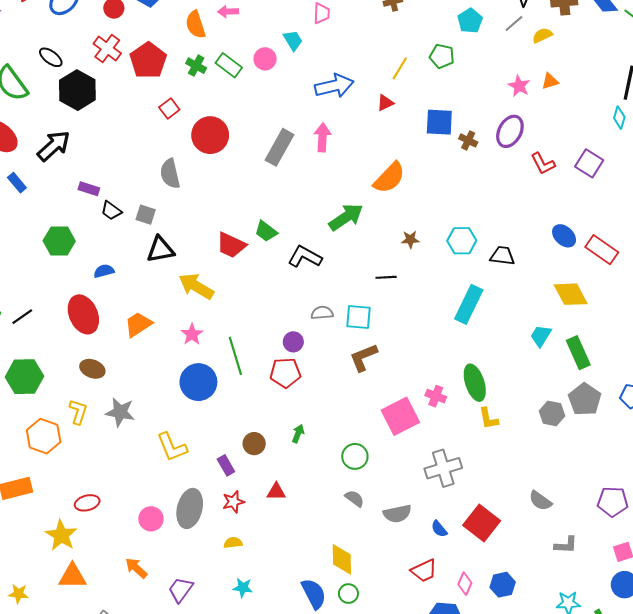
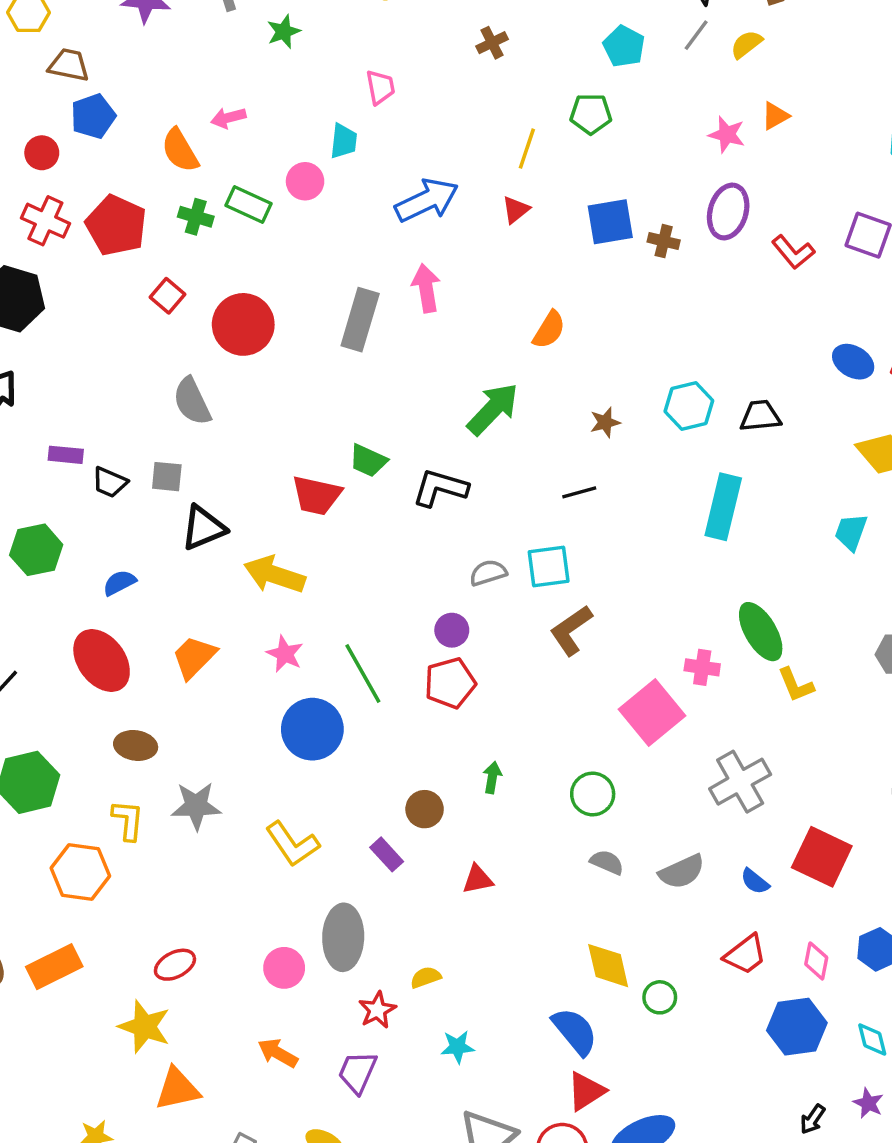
cyan trapezoid: (293, 40) -> (344, 141), turned 50
orange semicircle: (389, 178) -> (549, 330), size x0.7
red star: (233, 502) -> (377, 1010), moved
green circle: (348, 594) -> (660, 997), moved

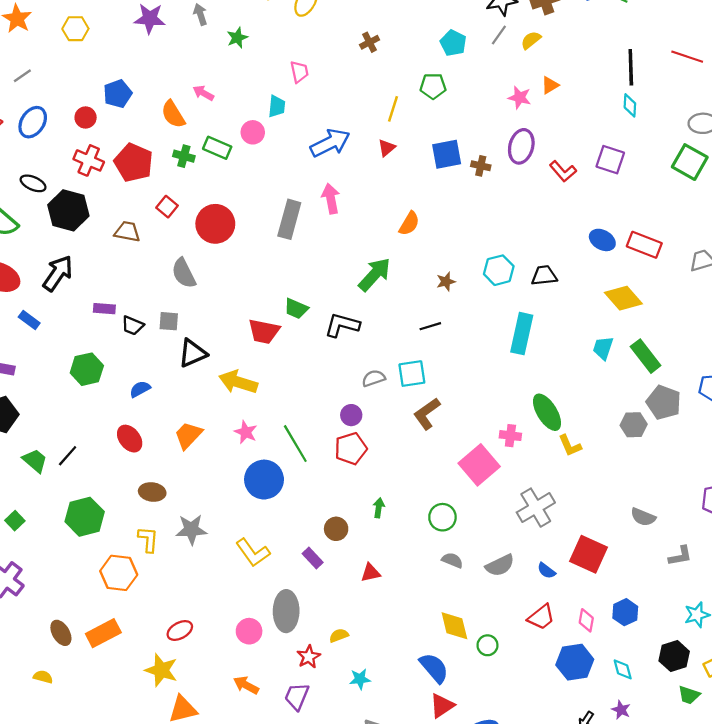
brown trapezoid: (69, 65) -> (127, 232), moved
pink arrow: (228, 118) -> (203, 93), turned 45
red ellipse: (102, 660) -> (130, 439), size x0.7

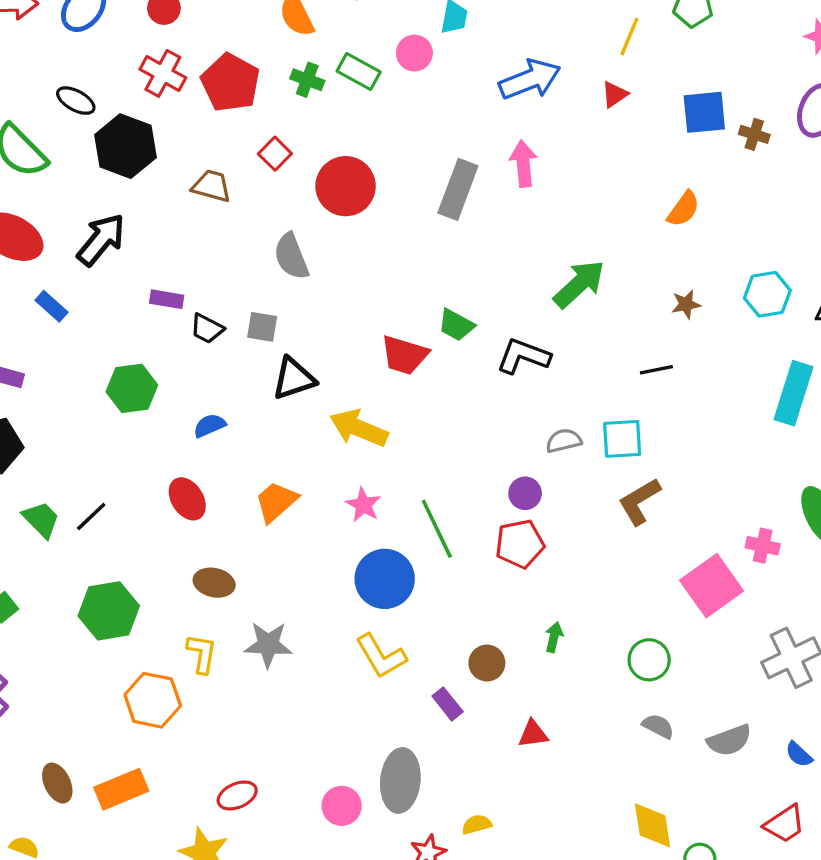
orange semicircle: (409, 223) -> (683, 209), moved
yellow L-shape: (253, 553) -> (381, 656), moved

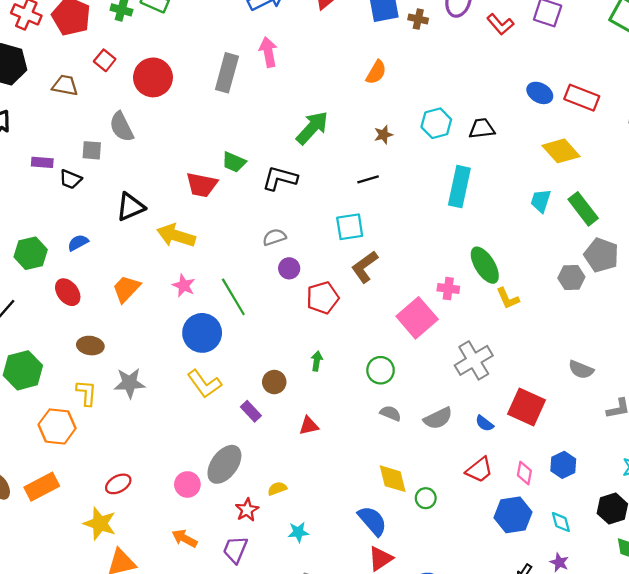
gray square: (262, 327) -> (92, 150), moved
green hexagon: (132, 388) -> (31, 253), moved
gray semicircle: (564, 441) -> (274, 237), moved
red pentagon: (520, 544) -> (323, 298), moved
gray ellipse: (400, 780) -> (224, 464), turned 36

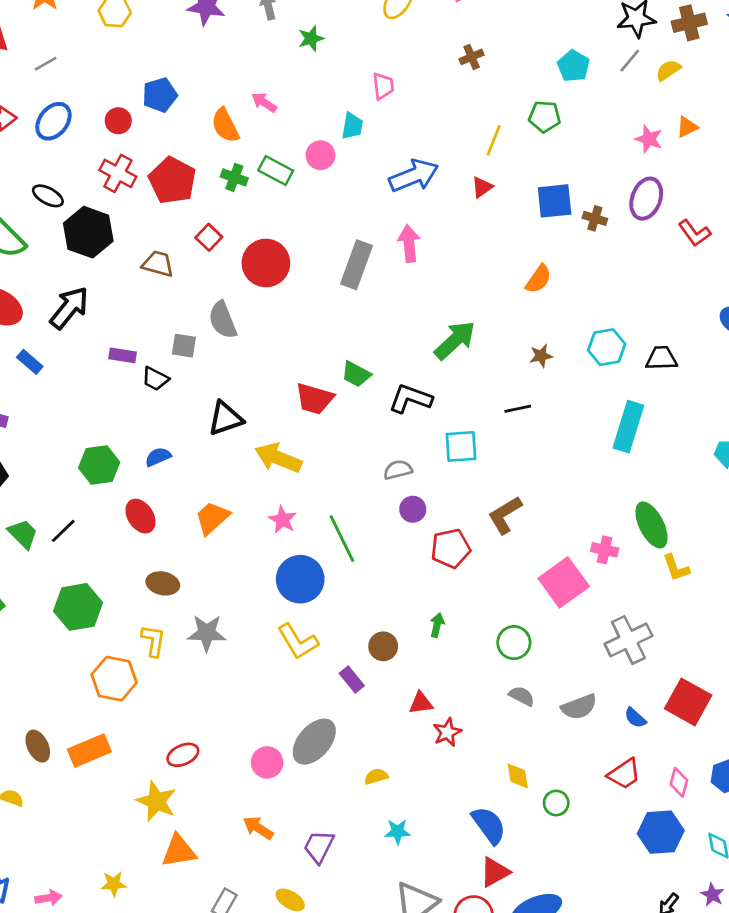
cyan square: (350, 227) -> (461, 446), moved
yellow diamond: (393, 479) -> (518, 776), size x0.7
red star: (247, 510) -> (447, 732), moved

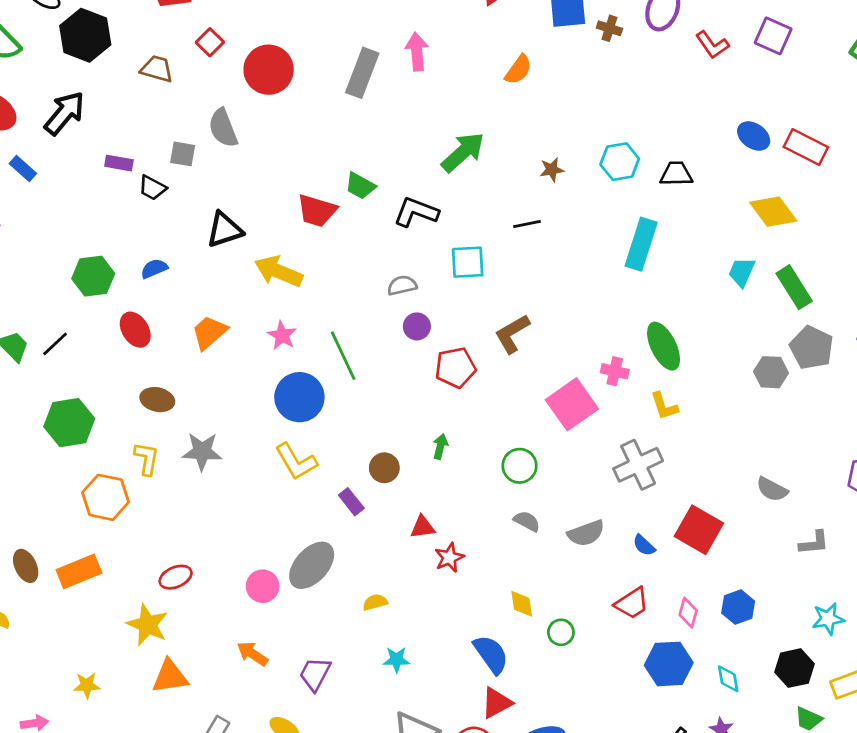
orange semicircle: (538, 279) -> (518, 70), moved
yellow L-shape: (676, 568) -> (664, 406), moved
yellow star: (114, 884) -> (87, 685), moved

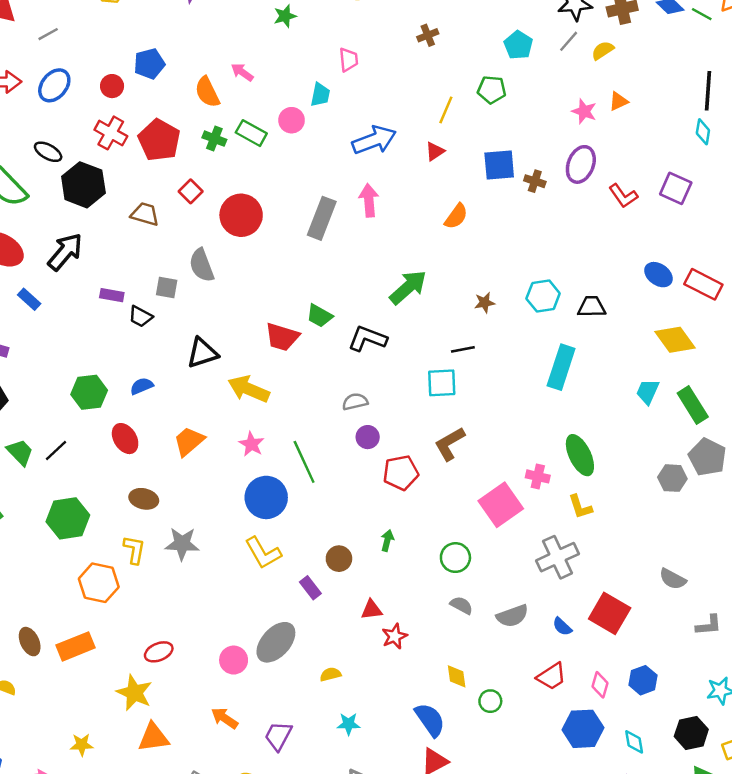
cyan square: (468, 262) -> (442, 383), moved

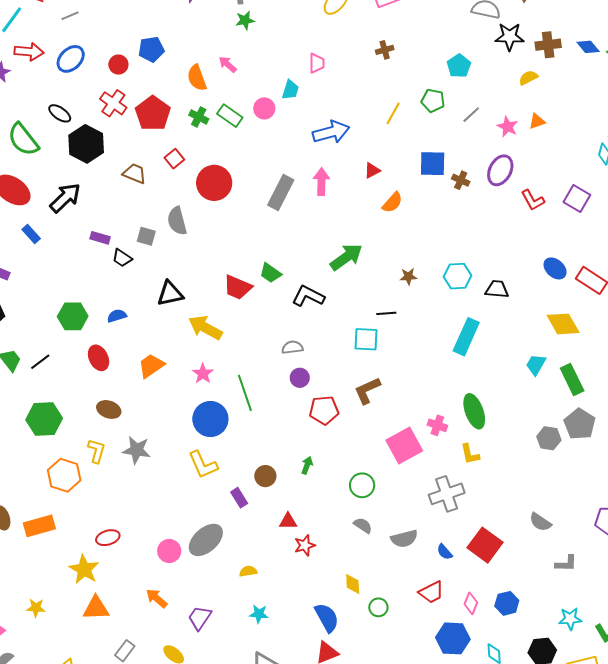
green star: (285, 16) -> (245, 20), moved
gray line: (569, 41) -> (471, 115), moved
red triangle: (435, 151) -> (372, 170), moved

